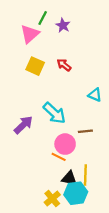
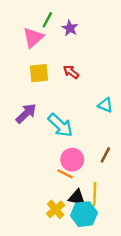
yellow square: (35, 66) -> (39, 73), turned -30
purple arrow: (23, 125) -> (26, 113), moved
brown line: (85, 131) -> (105, 155), moved, turned -56
yellow cross: (52, 199) -> (56, 209), moved

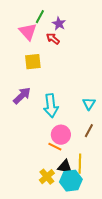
pink triangle: (33, 38) -> (28, 32), turned -30
red arrow: (71, 72) -> (53, 39), moved
cyan triangle: (105, 105) -> (89, 104), moved, turned 40
cyan arrow: (60, 125) -> (51, 106), turned 40

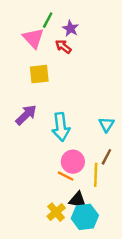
yellow line: (80, 164) -> (96, 175), moved

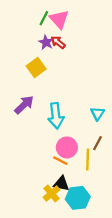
purple star: (70, 28) -> (46, 42), moved
pink triangle: (33, 38) -> (59, 19), moved
yellow square: (39, 74) -> (36, 68), turned -30
black triangle: (78, 200) -> (61, 184), moved

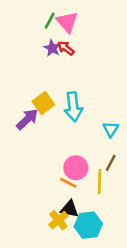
yellow square: (36, 68) -> (43, 103), moved
cyan arrow: (56, 116) -> (73, 107), moved

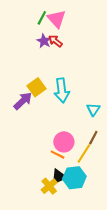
yellow line: (100, 182) -> (84, 154), turned 30
black triangle: (70, 209) -> (59, 177), turned -35
cyan hexagon: (88, 225) -> (74, 178), moved

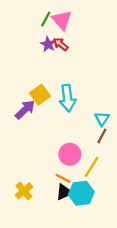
brown line: (93, 138) -> (102, 136), moved
orange line: (58, 155) -> (63, 178), moved
yellow cross: (49, 186) -> (24, 191), moved

